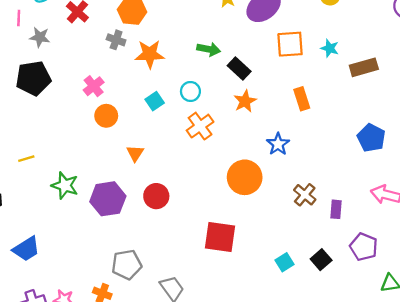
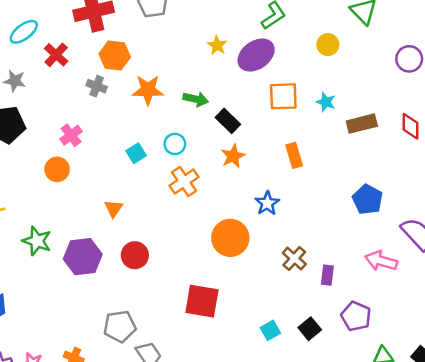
orange star: (150, 54) -> (148, 90), moved
orange circle: (106, 116) -> (57, 169), moved
gray pentagon: (127, 265) -> (120, 326), moved

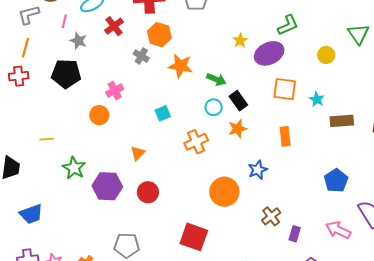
cyan circle: (175, 144) -> (214, 107), moved

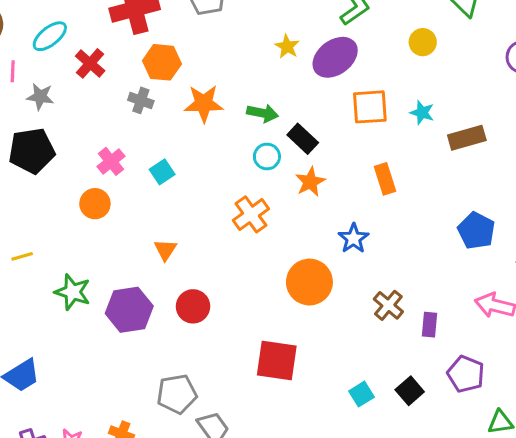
cyan square: (163, 113) -> (162, 172), moved

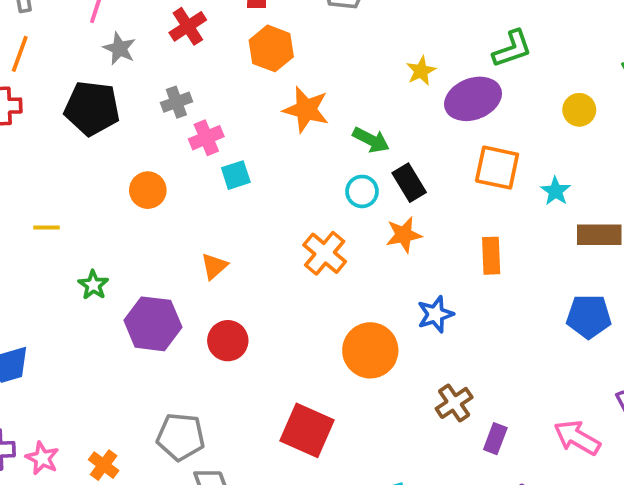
gray cross: (141, 100) -> (176, 102), moved, turned 35
pink cross: (111, 161) -> (206, 138), moved
orange cross: (251, 214) -> (325, 253), turned -30
blue pentagon: (476, 231) -> (589, 316), moved, turned 30
green star: (73, 292) -> (93, 285), size x0.7

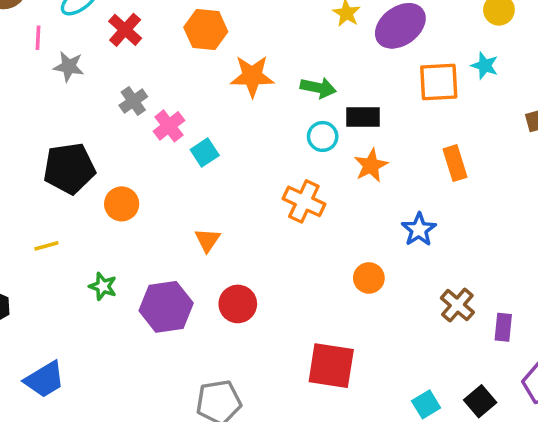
black pentagon: (92, 108) -> (69, 168), moved
black rectangle: (409, 183) -> (363, 117), turned -44
orange circle: (148, 190) -> (122, 204), moved
cyan star: (556, 191) -> (485, 66), moved
orange circle: (370, 350) -> (369, 278), size x0.6

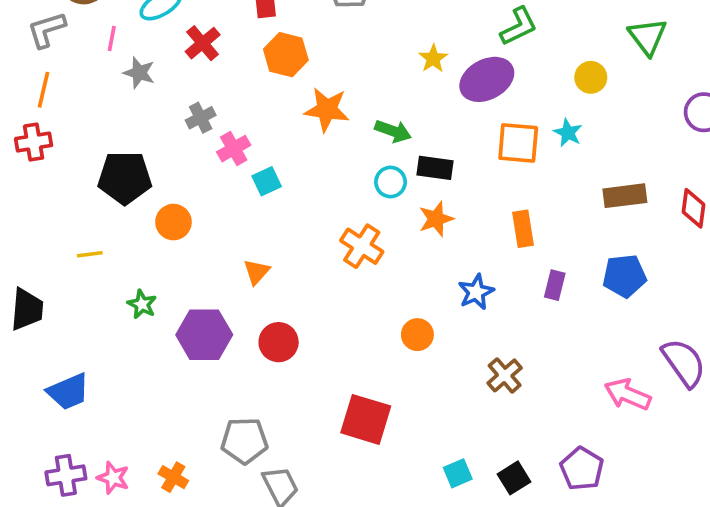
purple rectangle: (503, 327) -> (555, 285), moved

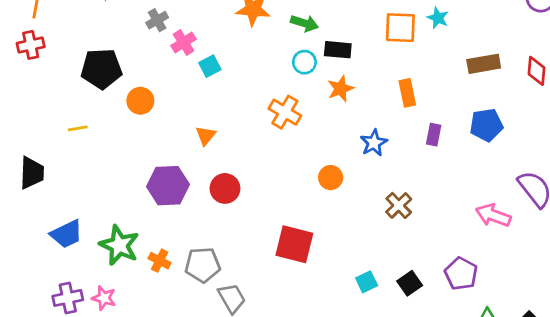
green star: (142, 304) -> (119, 245), moved, size x1.8
orange cross: (173, 477) -> (160, 261), moved

